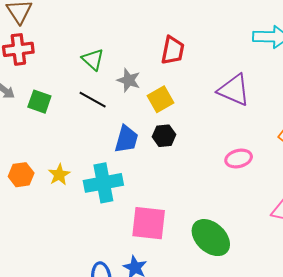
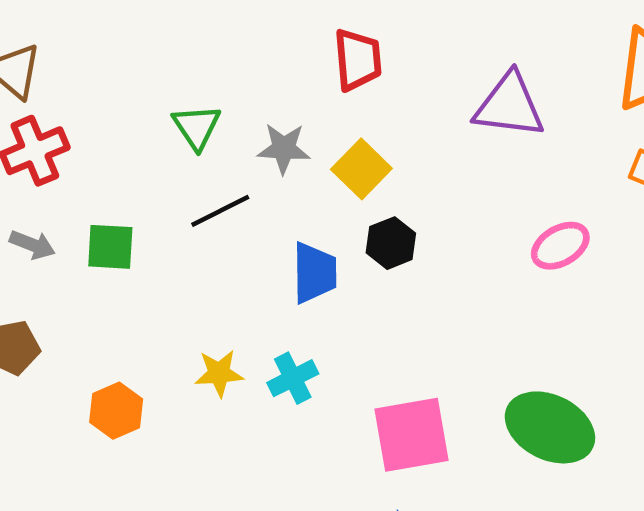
green triangle: (93, 60) -> (197, 127), turned 30
black line: (93, 100) -> (220, 211), turned -40
yellow star: (59, 175) -> (219, 373), moved, turned -30
cyan cross: (103, 183) -> (293, 378), size x0.6

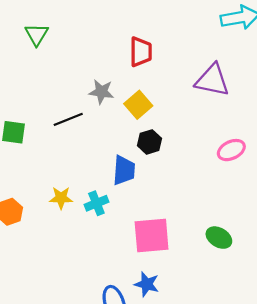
green triangle: (197, 127) -> (37, 35), moved
blue trapezoid: (314, 273) -> (124, 170), moved
green ellipse: (550, 427) -> (219, 238), size x0.6

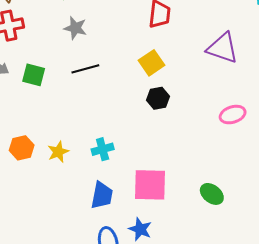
gray star: (101, 92) -> (75, 28), moved
blue trapezoid: (124, 170) -> (102, 195), moved
yellow star: (61, 198) -> (58, 152), moved, turned -30

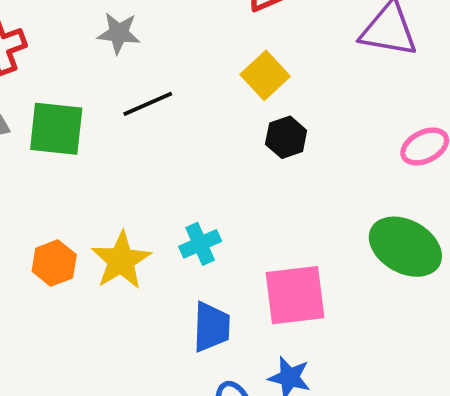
green square: (34, 75) -> (56, 129), size x1.4
yellow star: (58, 152) -> (121, 260), size x1.5
green ellipse: (212, 194) -> (405, 247), moved, size x1.6

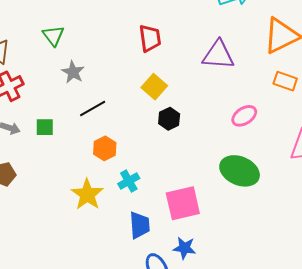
gray star: (119, 33) -> (73, 72), turned 30
green square: (56, 129) -> (45, 127), size x0.6
orange hexagon: (54, 263) -> (105, 148), moved

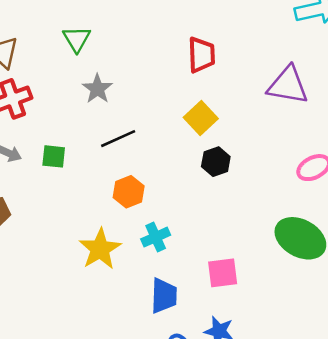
pink square: (183, 203) -> (223, 273), size x0.7

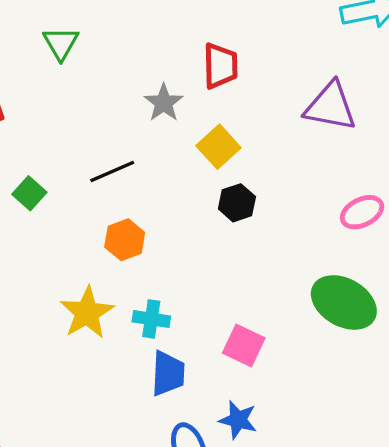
gray star: (97, 89) -> (164, 103), moved
green square: (54, 156) -> (29, 193), turned 35
cyan cross: (156, 237) -> (151, 319), moved, turned 32
pink square: (223, 273) -> (244, 345), turned 32

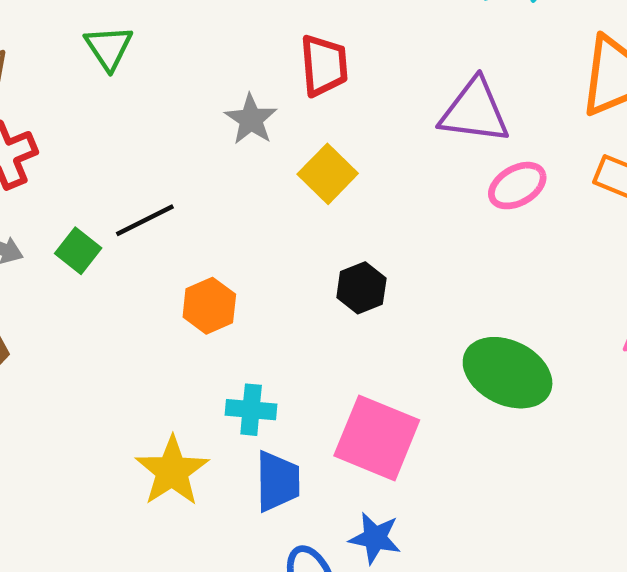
black line: (112, 172) -> (145, 220), moved
black hexagon: (237, 203) -> (361, 288), moved
pink ellipse: (362, 212) -> (517, 186), moved
yellow star: (87, 313) -> (172, 471), moved
pink square: (244, 345) -> (377, 438), size x1.5

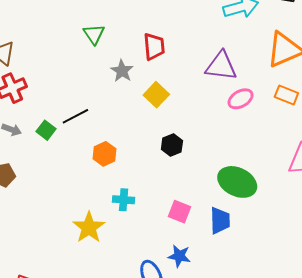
green triangle: (109, 48) -> (94, 34), moved
pink square: (377, 438) -> (180, 212), size x0.6
blue trapezoid: (278, 481) -> (220, 220), moved

